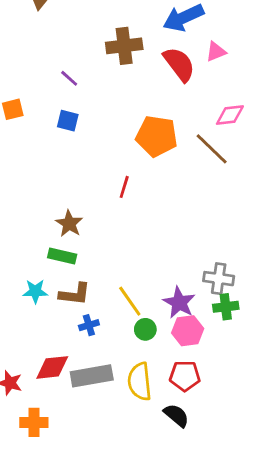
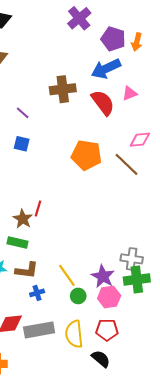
red line: (124, 187) -> (38, 209), moved
green cross: (226, 307) -> (137, 280), size x1.4

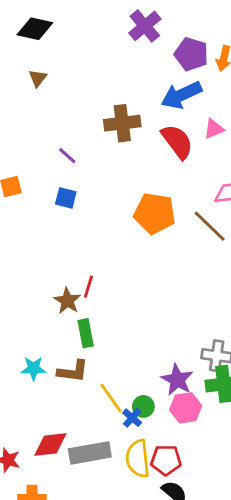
green rectangle: (17, 242) -> (86, 333), moved, turned 66
yellow line: (67, 275) -> (111, 398), moved
blue cross: (37, 293) -> (132, 418), moved, turned -32
red pentagon: (107, 330) -> (166, 460), moved

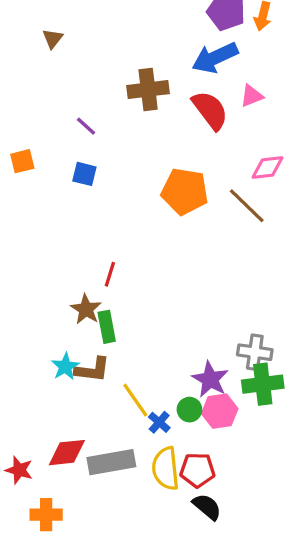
brown star: (67, 301) -> (86, 309), moved
cyan star: (33, 368) -> (65, 367), moved, turned -30
green circle: (143, 406) -> (189, 410), moved

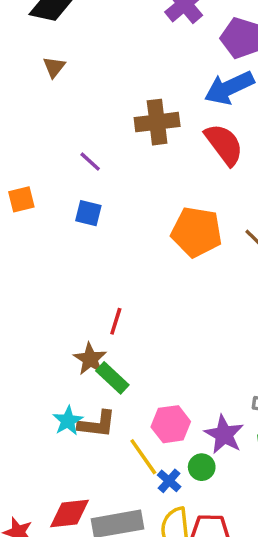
green rectangle: (107, 327) -> (112, 378), turned -36
pink hexagon: (220, 411) -> (171, 424), moved

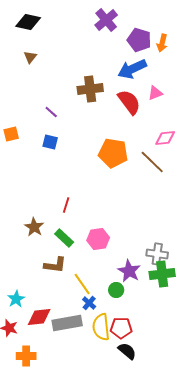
brown star: (90, 359) -> (34, 227), moved
cyan star: (68, 421) -> (16, 299), moved
pink hexagon: (171, 424) -> (98, 239), moved
blue cross: (169, 481) -> (89, 303), moved

